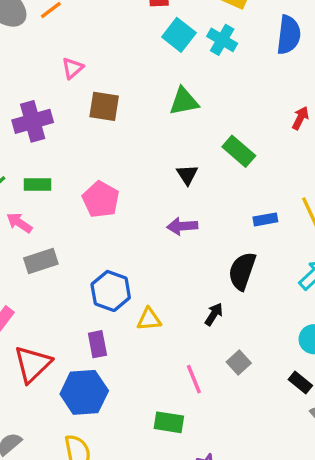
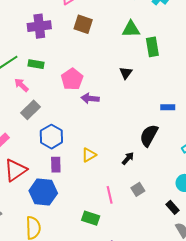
green rectangle: (239, 151) -> (152, 47), moved, turned 30
purple arrow: (182, 226) -> (90, 98), moved
gray rectangle: (41, 261) -> (30, 110), turned -36
blue hexagon: (111, 291) -> (51, 137), moved
yellow triangle: (149, 319) -> (89, 155), turned -35

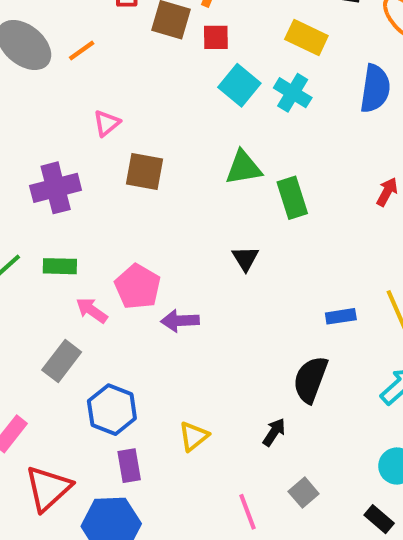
pink arrow: (21, 85) -> (92, 310), moved

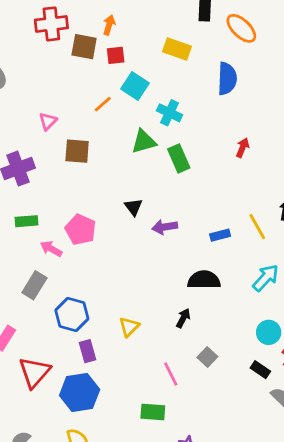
orange line: (82, 51) -> (103, 104), moved
cyan cross: (293, 93) -> (169, 113), moved
black triangle: (245, 258) -> (133, 207), moved
purple arrow: (180, 321) -> (165, 227), moved
black semicircle: (310, 379) -> (204, 280), turned 76

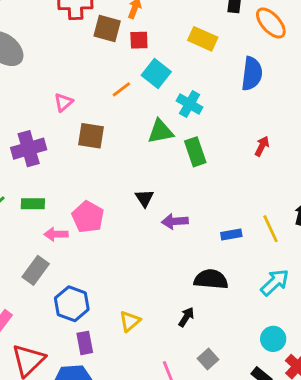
pink arrow: (51, 249) -> (56, 234), turned -35

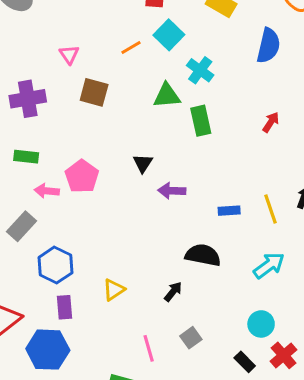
pink triangle: (63, 102) -> (69, 55), turned -30

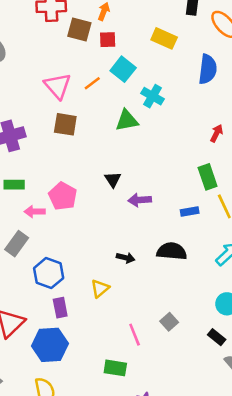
pink triangle: (69, 55) -> (58, 86), moved, size x1.6
green rectangle: (201, 121) -> (208, 177), moved
black arrow: (173, 292) -> (126, 258), moved, turned 72

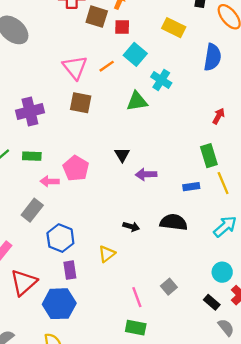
green rectangle: (115, 368) -> (136, 328), moved

